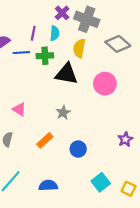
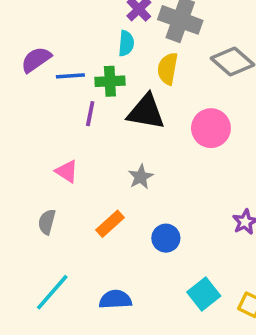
purple line: (33, 33) -> (90, 114), moved

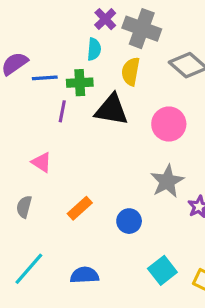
gray star: (141, 177) -> (167, 181), moved, size x1.5

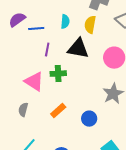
cyan semicircle: (94, 49) -> (65, 22), moved
green cross: (80, 83) -> (58, 74), moved
pink triangle: (42, 162) -> (34, 82), size x1.5

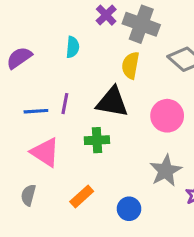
cyan semicircle: (65, 22) -> (73, 47), moved
blue line: (36, 29) -> (36, 111), moved
green cross: (58, 74) -> (97, 140), moved

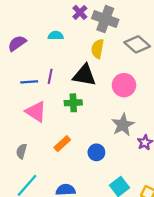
cyan semicircle: (73, 47) -> (56, 36), turned -96
gray semicircle: (28, 195) -> (21, 151), moved

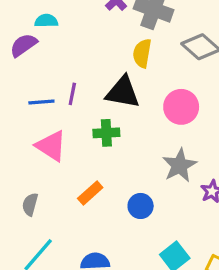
cyan semicircle: (56, 36) -> (46, 21), moved

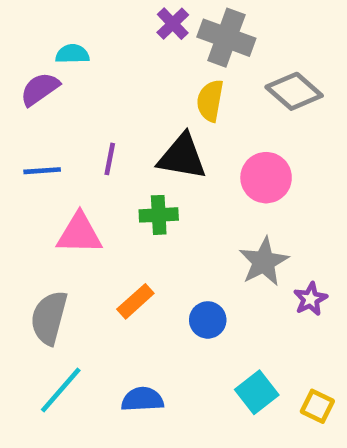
blue line: (41, 102) -> (42, 171), moved
pink triangle: (51, 146) -> (79, 234), turned -32
gray semicircle: (30, 204) -> (49, 318), size x1.6

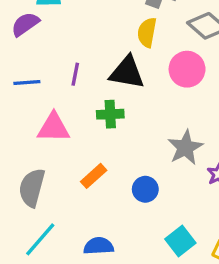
pink circle: (266, 178) -> (187, 69), moved

